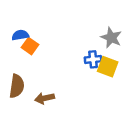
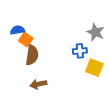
yellow square: (108, 67) -> (94, 68), moved
brown semicircle: (17, 86) -> (32, 55), moved

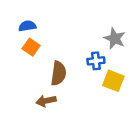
blue semicircle: (17, 30) -> (27, 26), moved
brown semicircle: (32, 55) -> (59, 73), moved

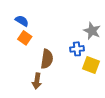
blue semicircle: (27, 26) -> (22, 21), turned 40
brown arrow: (46, 101) -> (37, 81), turned -70

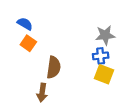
gray star: (92, 31) -> (105, 35), turned -30
blue cross: (77, 49) -> (101, 56), moved

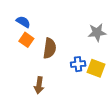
blue cross: (101, 56) -> (78, 64), moved
brown semicircle: (54, 67) -> (50, 48), moved

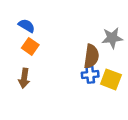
brown semicircle: (50, 48) -> (91, 56), moved
brown arrow: (39, 85) -> (24, 78), moved

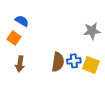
orange square: (30, 46) -> (14, 38), moved
brown semicircle: (91, 56) -> (58, 62), moved

